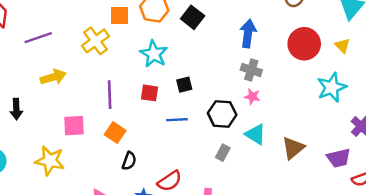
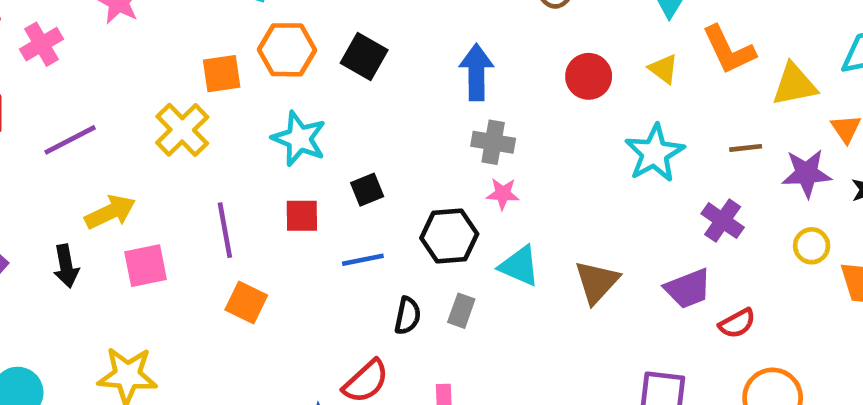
red circle: (304, 44) -> (589, 76), size x0.7
black arrow: (16, 109) -> (66, 266), moved
pink square: (74, 126) -> (146, 266), moved
black semicircle: (129, 161) -> (408, 316), moved

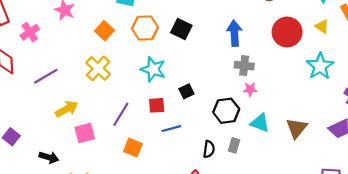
orange square: (222, 74) -> (104, 31), moved, turned -36
red circle: (589, 76) -> (287, 32), size x1.4
purple line: (225, 230) -> (121, 114), turned 45
blue line: (363, 260) -> (171, 129), moved
black arrow: (66, 266) -> (49, 157), moved, turned -60

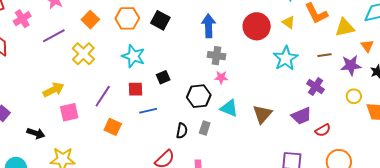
purple line: (46, 76) -> (54, 36), moved

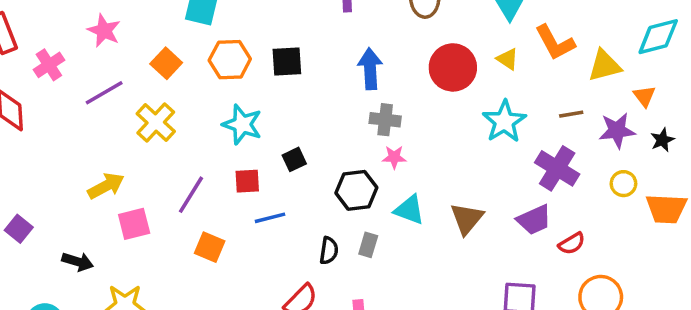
black square: (160, 20) -> (287, 61), turned -30
purple cross: (315, 86) -> (557, 168), size x1.4

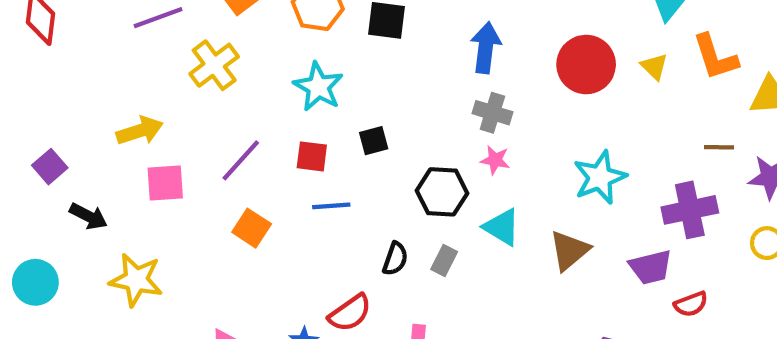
cyan star: (504, 121) -> (600, 177), moved
purple cross: (557, 168) -> (690, 210), turned 36
purple square: (19, 229) -> (50, 167), moved

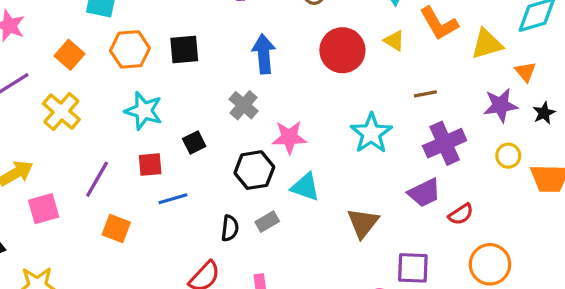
gray cross: (492, 113) -> (244, 105), moved, turned 36
brown line: (719, 147) -> (425, 94), moved
pink star: (495, 160) -> (289, 137), size x1.5
brown triangle: (569, 250) -> (363, 223), moved
gray rectangle: (444, 261) -> (267, 222), turned 45

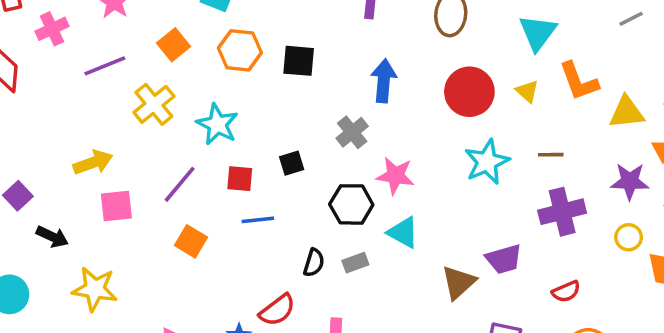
cyan star: (144, 111) -> (217, 124), moved
cyan star: (371, 133) -> (487, 162), moved
purple trapezoid: (424, 193) -> (504, 259), moved

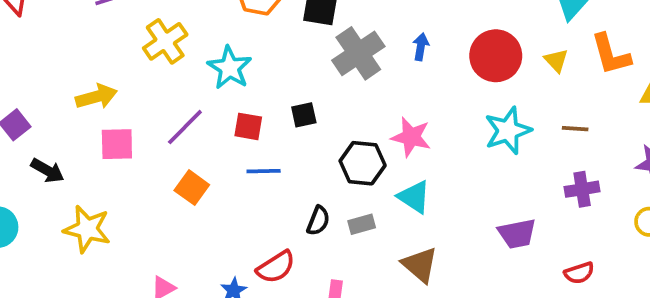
blue arrow: (384, 81) -> (421, 47), moved, size x0.6
gray cross: (352, 132) -> (358, 53), moved, size x1.5
purple cross: (562, 212) -> (582, 189), size x0.7
brown triangle: (458, 282) -> (420, 265), moved, turned -42

